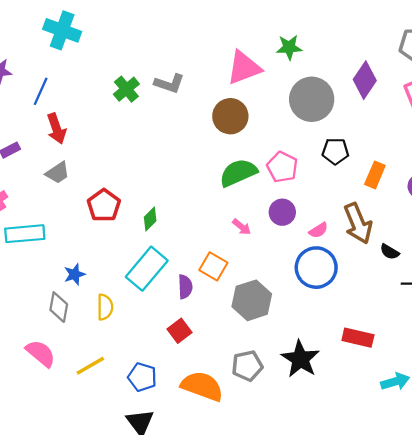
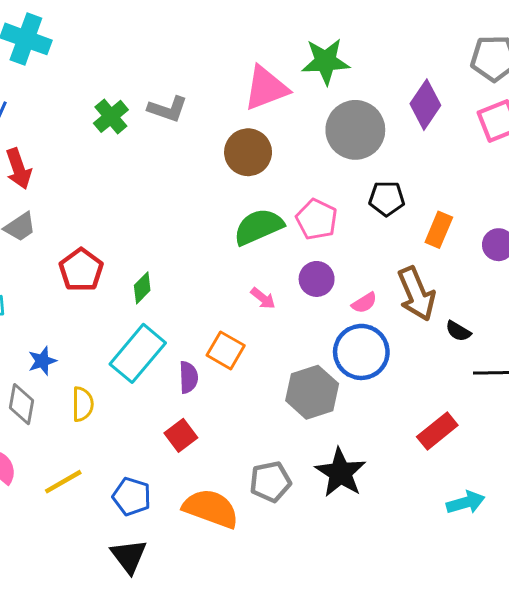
green star: (289, 47) -> (326, 61), size x1.4
gray hexagon: (252, 300) -> (312, 392), moved
red rectangle: (358, 338) -> (437, 431), moved, turned -52

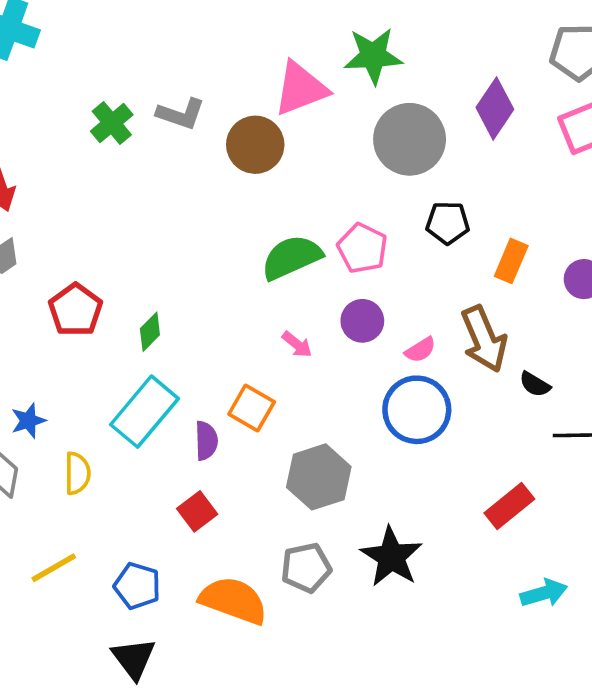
brown circle: (248, 152) -> (255, 145), moved
gray hexagon: (312, 392) -> (319, 477), moved

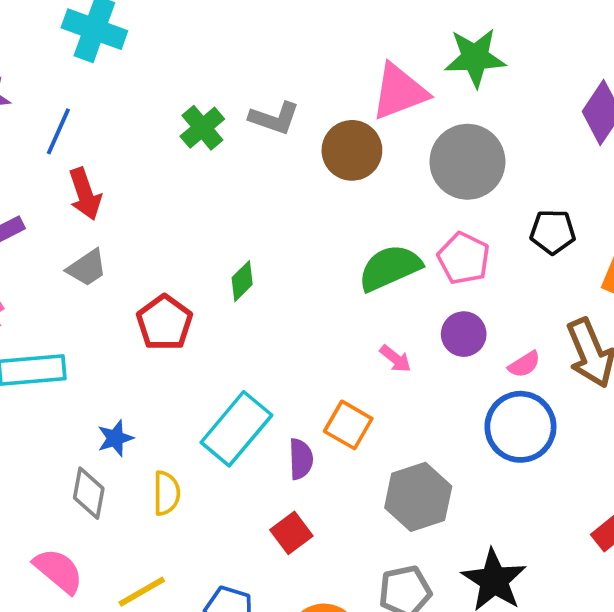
gray circle: (410, 139) -> (467, 162), moved
green diamond: (150, 332) -> (242, 281), moved

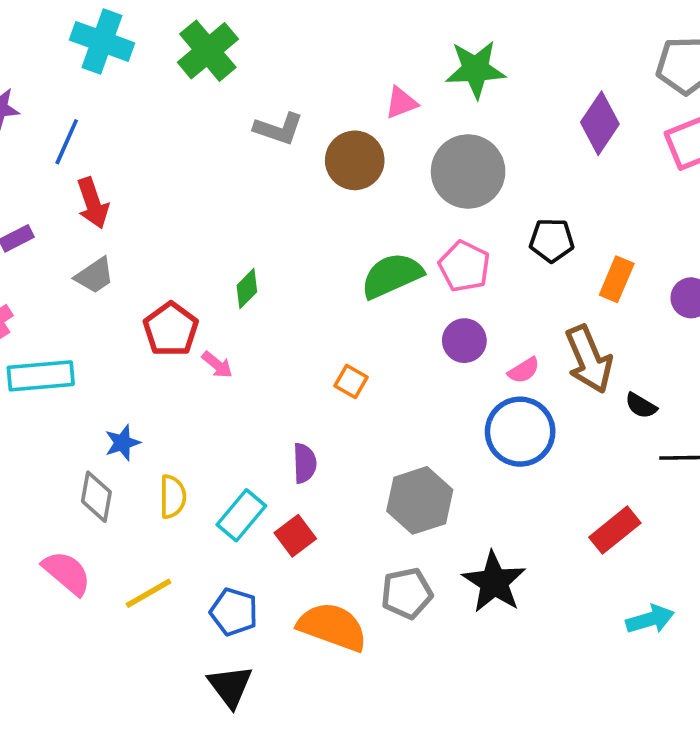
pink triangle: (399, 92) -> (401, 103), size x0.6
green cross: (202, 128) -> (208, 51), moved, size x1.4
pink arrow: (396, 359) -> (217, 365), moved
orange square: (348, 425) -> (351, 381), moved, size x0.7
cyan rectangle: (236, 429) -> (241, 515), moved, size x0.7

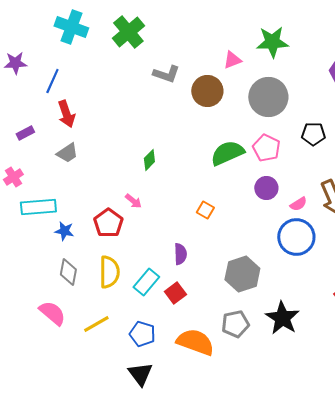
red pentagon: (171, 329) -> (108, 223), moved
blue star: (122, 443) -> (64, 231), moved, turned 30
yellow semicircle: (173, 497) -> (109, 272), size x1.4

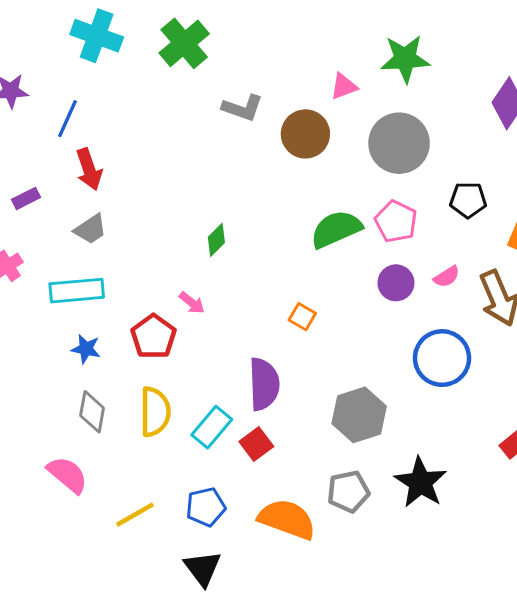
pink semicircle: (298, 204) -> (447, 277), moved
cyan rectangle: (38, 207) -> (77, 291), moved
purple semicircle: (180, 254) -> (264, 384), size x1.6
yellow line: (96, 324) -> (135, 515), moved
blue pentagon: (142, 334) -> (206, 507), turned -30

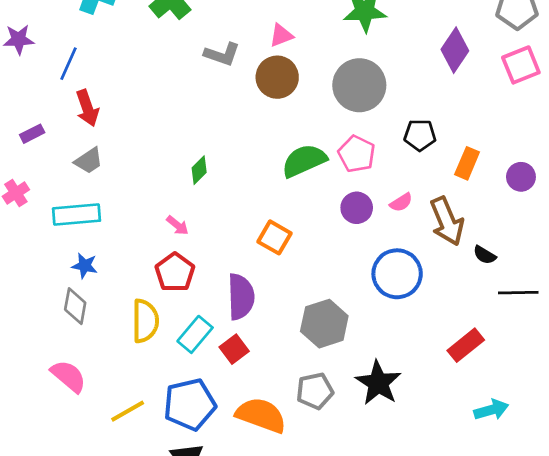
pink triangle: (344, 86) -> (281, 35), moved
orange square: (302, 317) -> (274, 237), size x1.4
red pentagon: (153, 337) -> (175, 272), moved
gray diamond: (92, 412) -> (75, 306), moved
blue pentagon: (206, 507) -> (190, 404), size x1.5

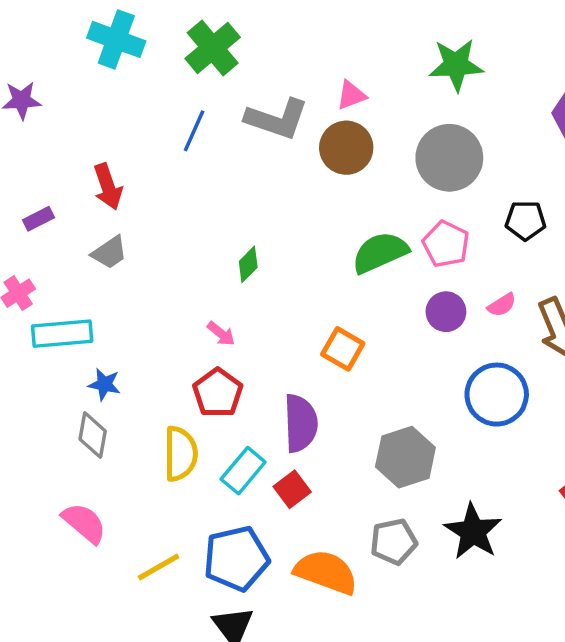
gray L-shape: (222, 54) -> (277, 119), size x1.4
blue line: (68, 64) -> (194, 131), moved
cyan rectangle: (77, 215) -> (62, 334), moved

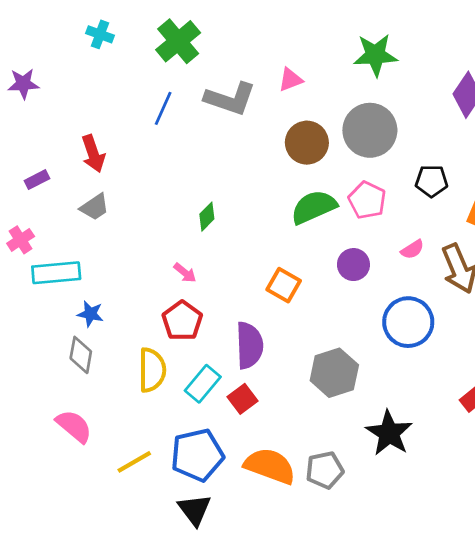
cyan cross: (116, 39) -> (100, 34), size x0.6
brown circle: (346, 148) -> (307, 143), moved
purple circle: (446, 312) -> (353, 265), moved
gray pentagon: (394, 542) -> (325, 470), moved

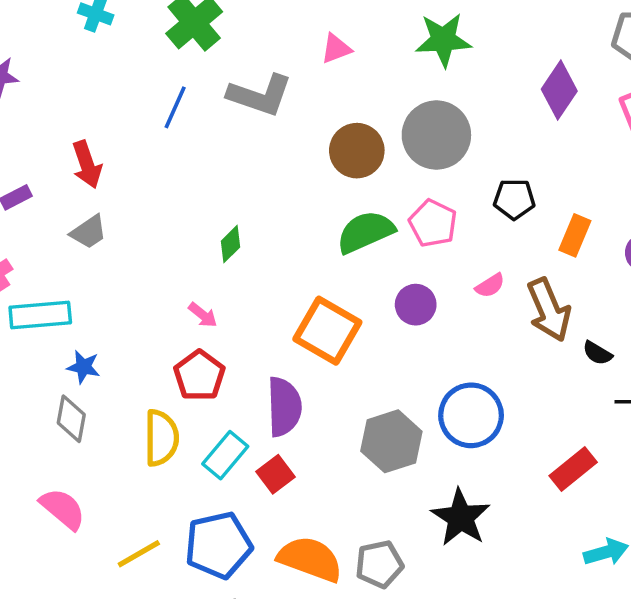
pink triangle: (290, 80) -> (336, 49), moved
orange square: (284, 285) -> (327, 331), size x1.5
blue circle: (408, 322) -> (471, 415), moved

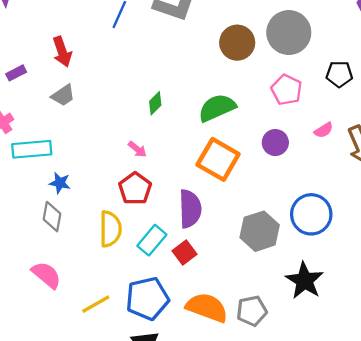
green semicircle: (365, 232) -> (217, 108), moved

